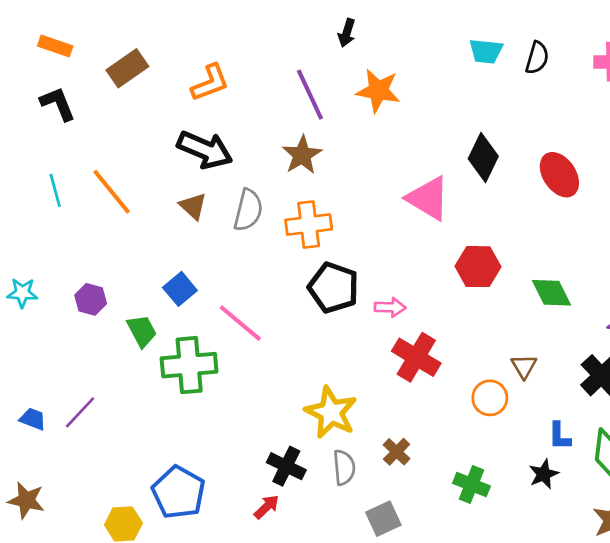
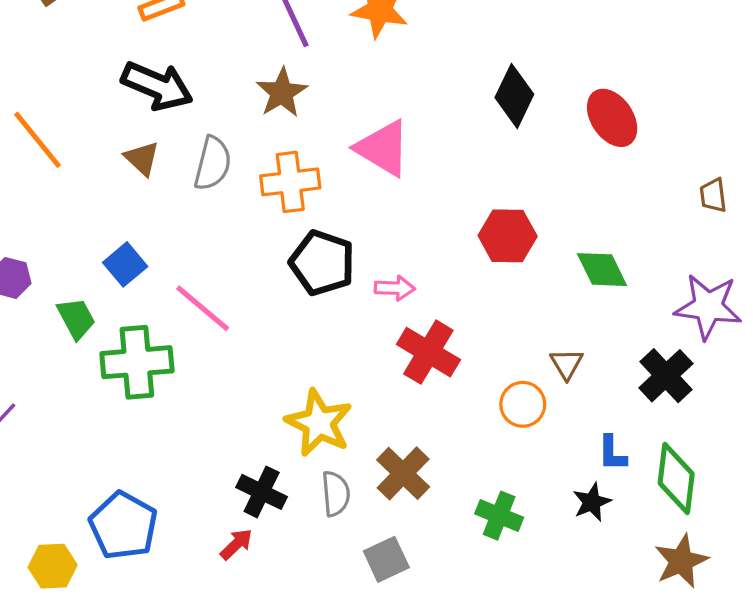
pink triangle: (428, 198) -> (383, 148), moved
brown cross: (397, 452) -> (403, 473), size x1.5

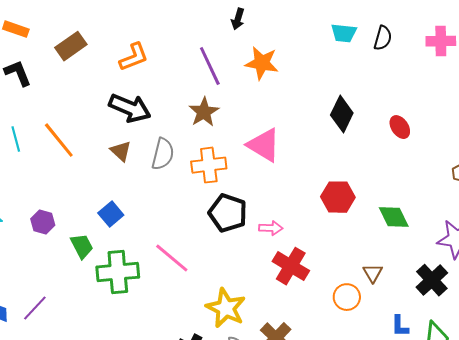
red ellipse: (612, 118) -> (400, 127), size x0.7
pink line: (203, 308) -> (172, 258), moved

